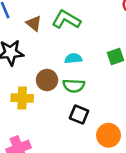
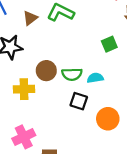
brown triangle: (34, 23) -> (30, 18), turned 49
cyan semicircle: (73, 58) -> (95, 78), moved

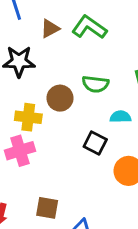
green semicircle: (72, 74) -> (95, 84), moved
pink cross: (24, 137) -> (20, 151), moved

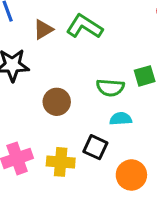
green semicircle: (95, 84) -> (110, 88), moved
yellow cross: (28, 117) -> (61, 162), moved

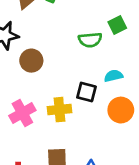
brown circle: (57, 102) -> (31, 61), moved
cyan semicircle: (121, 119) -> (113, 76), moved

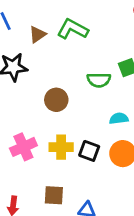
brown circle: (31, 61) -> (56, 100), moved
black square: (86, 92) -> (89, 151), moved

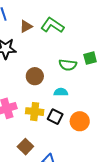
cyan semicircle: (119, 118) -> (61, 92), moved
brown square: (54, 195) -> (25, 147), turned 35

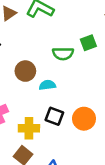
cyan semicircle: (61, 92) -> (47, 85), moved
yellow cross: (35, 112) -> (29, 128), moved

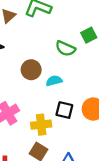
green semicircle: (63, 54) -> (65, 49), turned 30

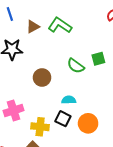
cyan semicircle: (54, 81) -> (69, 100), moved

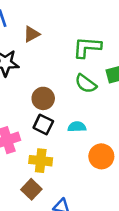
green L-shape: (60, 25) -> (87, 47), moved, turned -30
black square: (63, 119) -> (43, 125), moved

